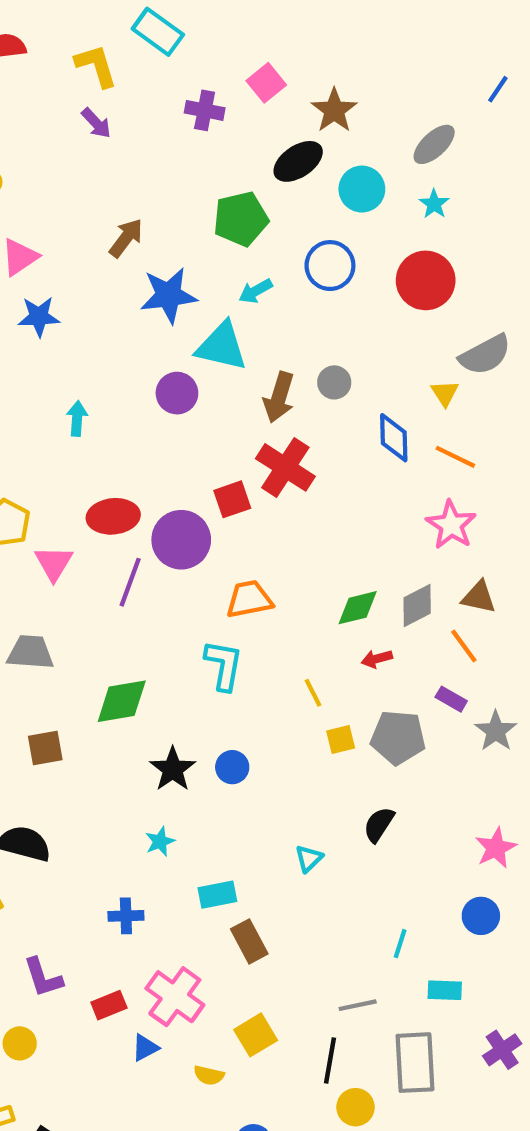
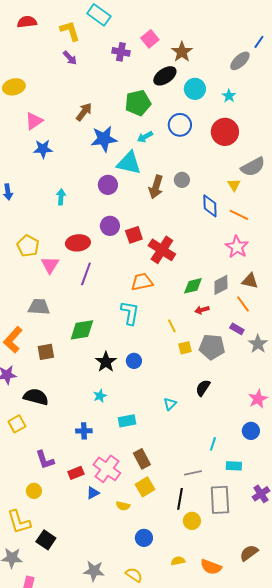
gray ellipse: (434, 144) -> (240, 61), moved
red cross: (285, 467) -> (162, 250), moved
purple circle: (181, 540) -> (110, 226), moved, size x0.7
brown rectangle: (249, 941) -> (142, 459), moved

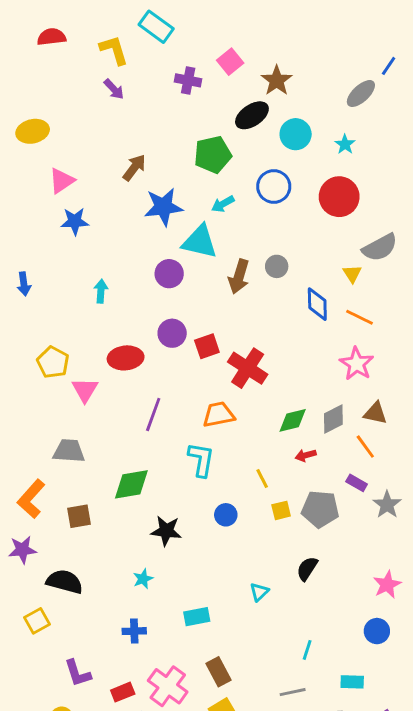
purple line: (86, 274) -> (153, 415), moved
blue circle: (134, 361) -> (226, 515), moved
black star: (106, 362) -> (166, 531), turned -30
cyan star: (100, 396) -> (143, 579), moved
cyan line: (213, 444) -> (307, 650), moved

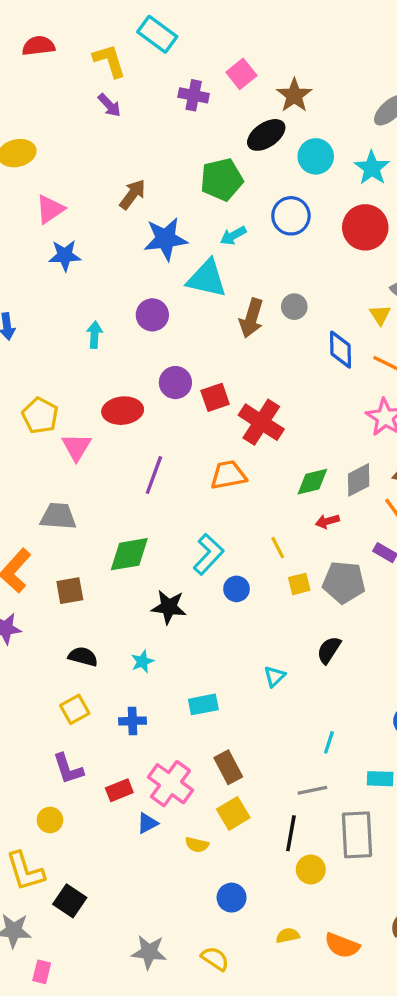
cyan star: (345, 144) -> (372, 168), size x1.5
purple circle: (169, 274) -> (152, 315), moved
cyan L-shape: (201, 460) -> (208, 554), moved, turned 33
black semicircle: (65, 582) -> (83, 657), moved, size x0.7
yellow square: (37, 621) -> (75, 709), moved

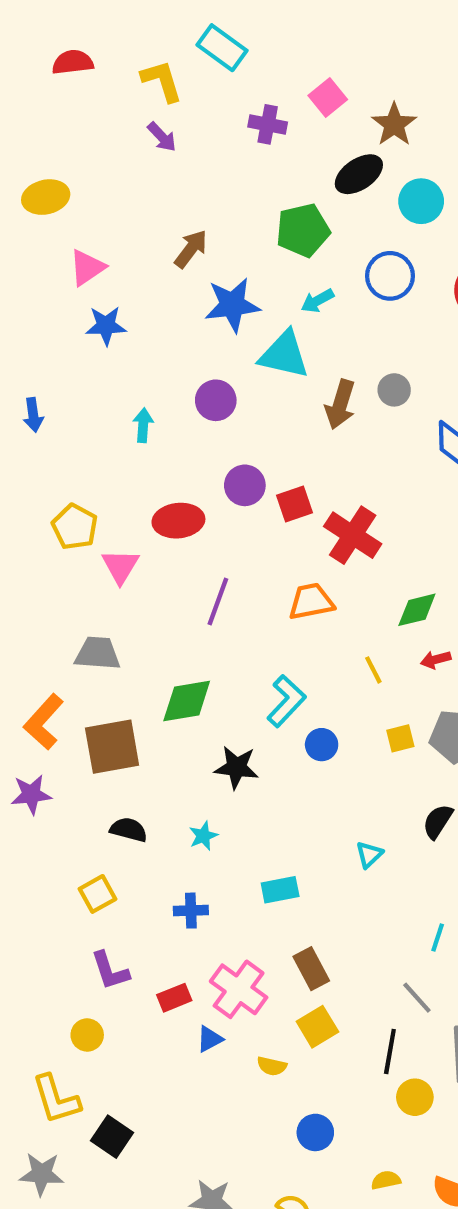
yellow line: (278, 548) -> (373, 670), moved
brown square: (70, 591) -> (112, 747), size x1.6
yellow square: (75, 709) -> (98, 894), moved
gray line: (312, 790) -> (417, 998), turned 60

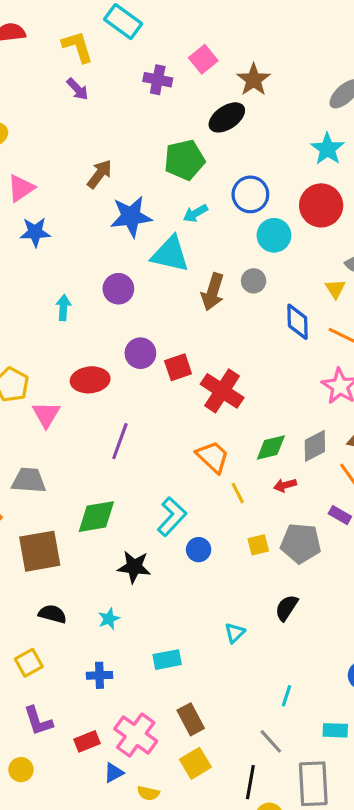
cyan circle: (421, 201) -> (274, 235), moved
orange trapezoid: (311, 601) -> (213, 457), moved, turned 54
yellow semicircle: (272, 1066) -> (148, 793), moved

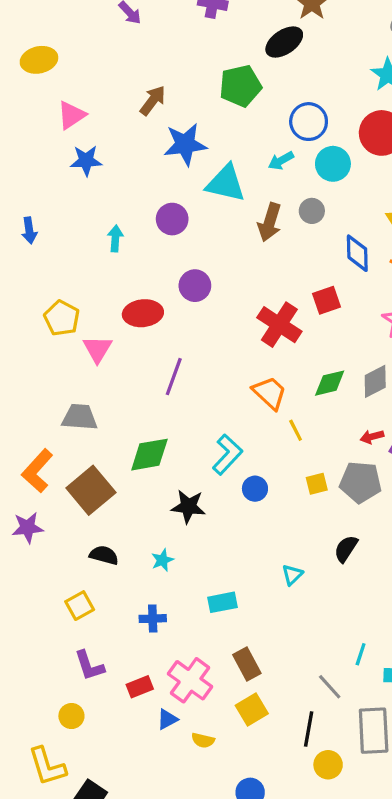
cyan arrow: (195, 213) -> (281, 161), moved
red square: (178, 367) -> (326, 300), moved
red arrow: (285, 485) -> (372, 437), moved
brown square: (40, 551) -> (91, 490), turned -30
cyan line: (287, 696) -> (361, 654), moved

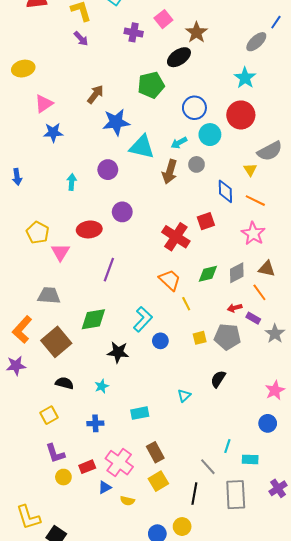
cyan arrow: (281, 161) -> (179, 143), moved
yellow circle: (71, 716) -> (63, 477), moved
yellow circle: (328, 765) -> (182, 527), moved

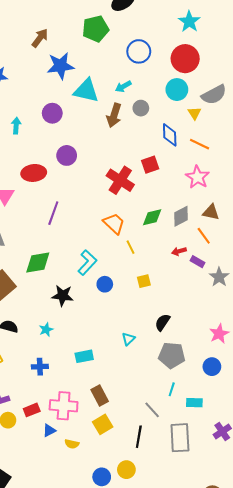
cyan circle: (210, 135) -> (177, 90), moved
gray pentagon: (227, 337) -> (172, 355), moved
pink cross: (119, 463) -> (64, 406), turned -32

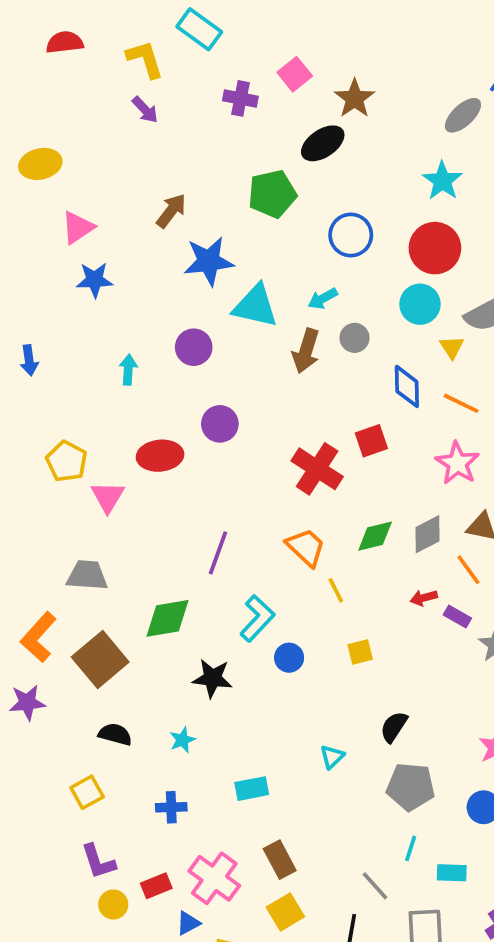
purple line: (53, 213) -> (218, 553), moved
pink cross: (64, 406) -> (214, 878), turned 32

